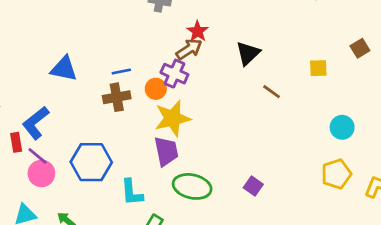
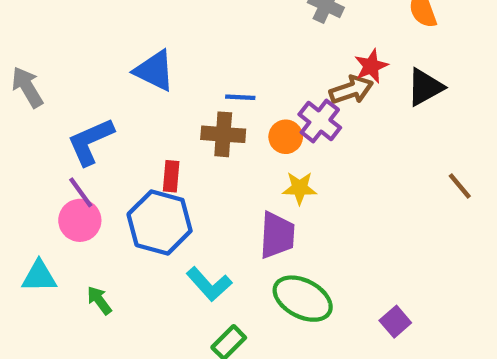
black triangle: (248, 53) -> (425, 87), moved
yellow star: (173, 118) -> (300, 188), size x0.6
red rectangle: (16, 142) -> (171, 176), moved
cyan L-shape: (132, 192) -> (209, 284), turned -52

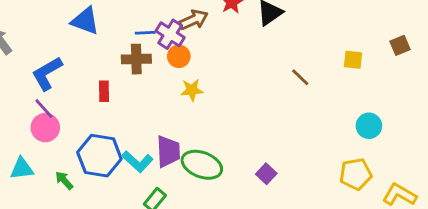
brown arrow: (351, 90) -> (194, 20), moved
purple cross: (320, 121) -> (170, 34), moved
blue hexagon: (160, 223) -> (99, 156), moved
purple trapezoid: (277, 235) -> (168, 151), moved

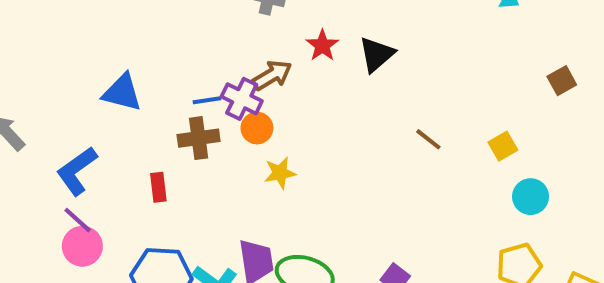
yellow square: (353, 60) -> (503, 146), moved, turned -30

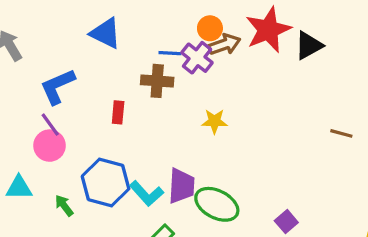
red star: (322, 45) -> (268, 30), size x1.8
orange circle: (257, 128) -> (210, 28), moved
brown line: (428, 139) -> (341, 133), moved, turned -35

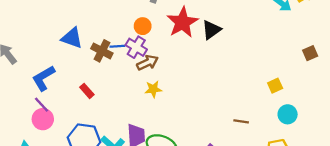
brown arrow: (224, 44) -> (147, 63), moved
brown cross: (157, 81) -> (102, 51), moved, turned 30
red rectangle: (118, 112) -> (87, 91), turned -40
brown line: (341, 133) -> (241, 121), moved

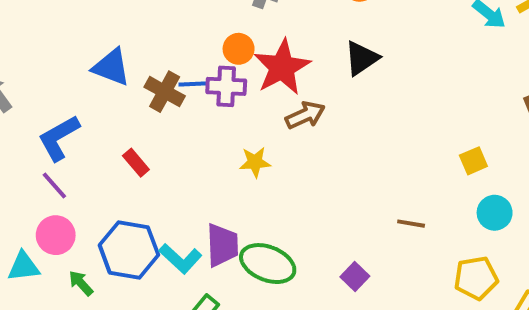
red star: (182, 22) -> (282, 67), moved
purple cross: (136, 47) -> (226, 86), turned -30
brown arrow: (147, 63) -> (305, 115), moved
pink circle: (43, 119) -> (56, 235), moved

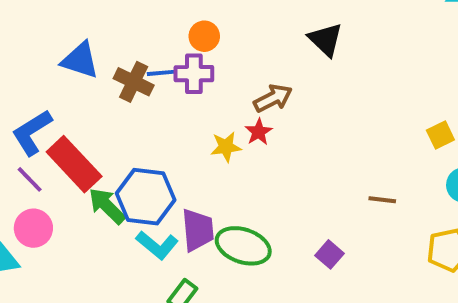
black triangle: (362, 58) -> (326, 40), turned -39
red star: (282, 67) -> (259, 132), moved, size x0.5
red rectangle: (136, 163) -> (74, 164), moved, size x2.0
blue hexagon: (129, 250) -> (146, 197), moved
green arrow: (81, 283) -> (107, 206), moved, size x1.5

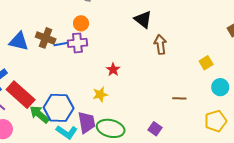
brown cross: (134, 82) -> (46, 38), moved
brown arrow: (273, 98) -> (160, 44), moved, turned -66
yellow star: (226, 147) -> (100, 94), moved

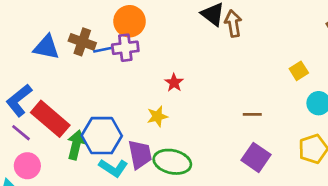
orange circle: (81, 23) -> (130, 21), size x1.5
brown arrow: (160, 44) -> (233, 23), moved
brown line: (179, 98) -> (252, 114), moved
green arrow: (39, 114) -> (76, 145), turned 65
purple square: (155, 129) -> (256, 157), moved, size x1.5

